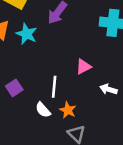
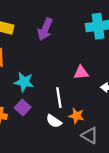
cyan star: (27, 34) -> (24, 82), moved
pink triangle: (83, 67) -> (81, 73), turned 35

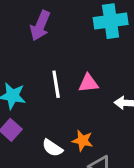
white line: (59, 98) -> (56, 84), moved

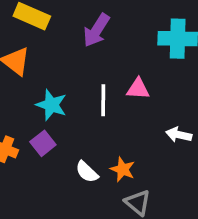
pink triangle: (88, 83) -> (138, 89), moved

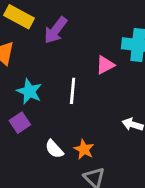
purple arrow: (96, 30) -> (56, 30), moved
pink triangle: (138, 89) -> (105, 65), moved, turned -36

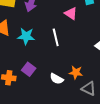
pink triangle: (105, 65) -> (71, 13), turned -40
cyan star: (29, 91) -> (26, 36), moved

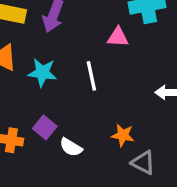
pink triangle: (71, 13) -> (118, 37), turned -32
white semicircle: (57, 79) -> (71, 147), moved

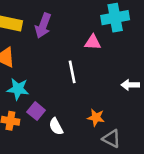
cyan star: (42, 72) -> (18, 89), moved
white semicircle: (71, 147) -> (56, 126), turned 30

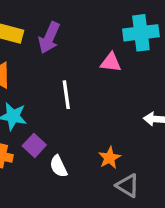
white line: (72, 72) -> (66, 95), moved
orange star: (96, 118) -> (110, 158), turned 30

